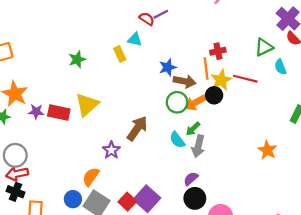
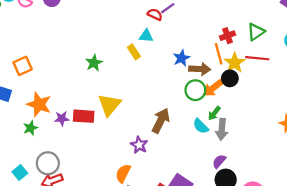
green triangle: (264, 47) -> (256, 32), moved

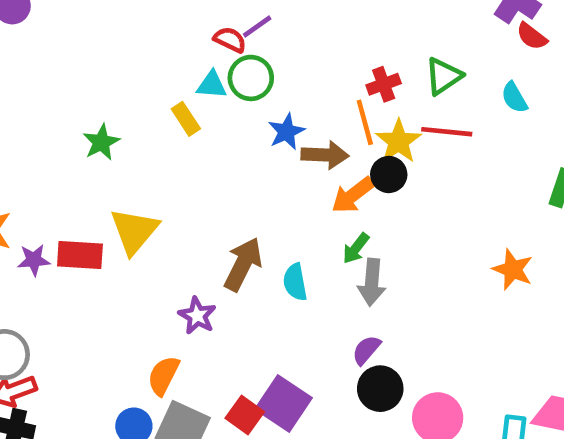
green circle: (195, 90) -> (251, 78), moved
cyan semicircle: (201, 126) -> (295, 282), moved, turned 35

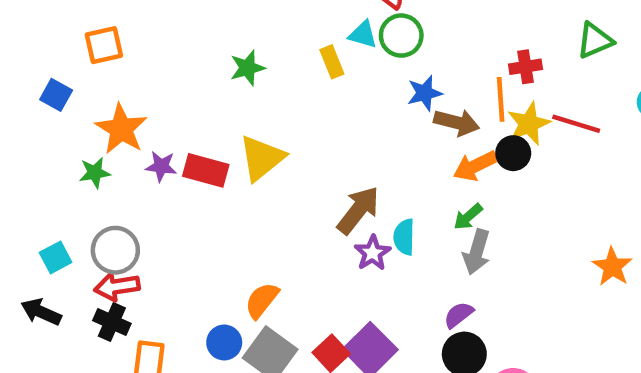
green triangle: (443, 76) -> (595, 40), moved
purple star: (197, 316) -> (373, 253), moved

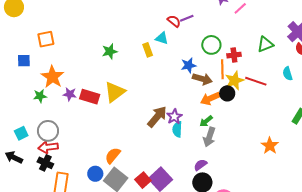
green circle: (401, 36) -> (211, 45), moved
blue square: (56, 95) -> (24, 61), turned -32
purple star: (373, 253) -> (174, 117), moved

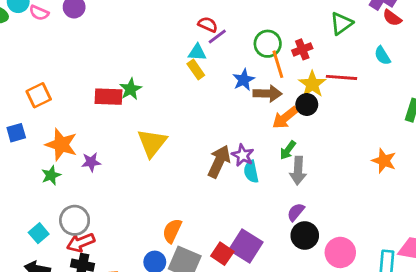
purple line: (187, 18) -> (217, 36), moved
yellow rectangle: (148, 50) -> (196, 70), moved
orange line: (222, 69) -> (278, 64), moved
red rectangle: (90, 97) -> (108, 97), moved

